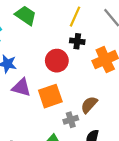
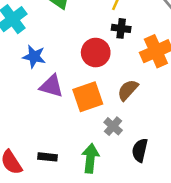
brown semicircle: (89, 105) -> (128, 90), moved
gray cross: (71, 120) -> (113, 126), turned -32

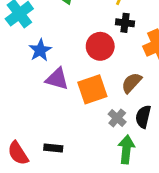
blue star: (34, 57) -> (40, 50), turned 30
black semicircle: (140, 150) -> (143, 117), moved
green arrow: (90, 158) -> (126, 149), moved

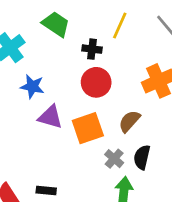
black cross: (125, 23) -> (92, 49), moved
blue star: (40, 50) -> (32, 87), turned -30

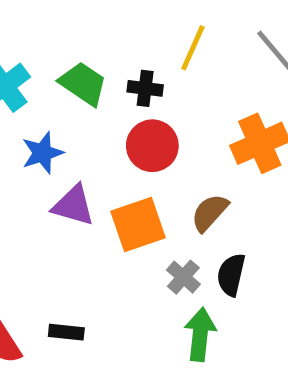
green trapezoid: (56, 24) -> (83, 84), moved
blue star: (32, 87) -> (42, 153), turned -30

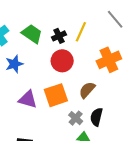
yellow line: (193, 48) -> (81, 32), moved
black cross: (145, 88) -> (59, 36), turned -32
purple triangle: (73, 205) -> (28, 99), moved

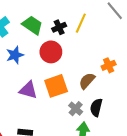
orange cross: (109, 60) -> (109, 65), moved, size x0.6
red circle: (62, 61) -> (51, 52), moved

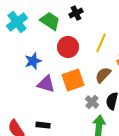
yellow line: (81, 23) -> (101, 43), moved
black cross: (59, 27) -> (76, 13), moved
blue star: (15, 55) -> (33, 61), moved

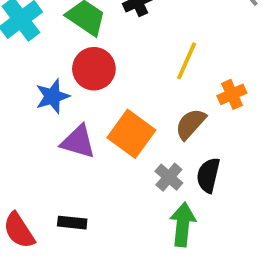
red circle: (68, 47) -> (94, 69), moved
orange square: (73, 80) -> (131, 134), turned -35

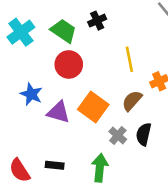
yellow line: (187, 61) -> (129, 59), turned -35
blue star: (52, 96) -> (31, 94), moved, turned -30
green arrow: (183, 225) -> (100, 168), moved

